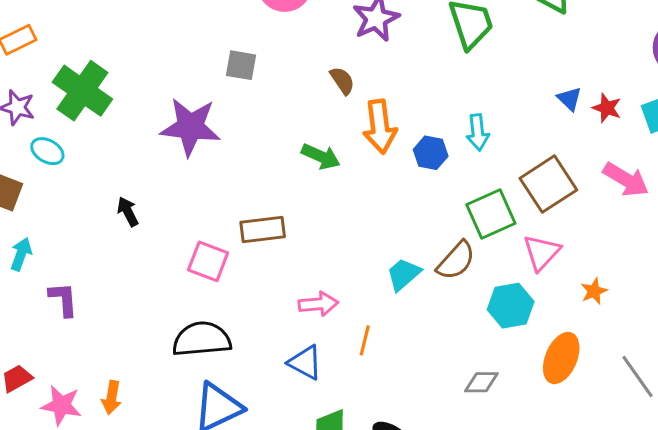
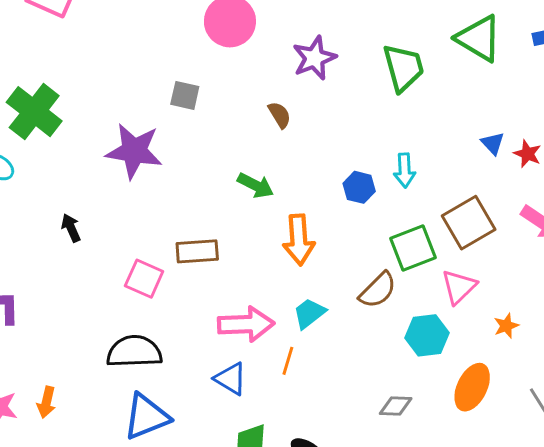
orange arrow: (380, 127) -> (299, 240), moved
cyan trapezoid: (404, 274) -> (309, 313), moved
pink arrow: (318, 304) -> (246, 324), size x1.5

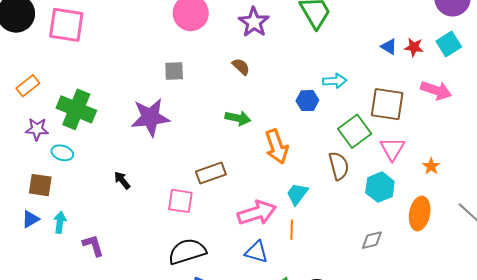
cyan arrow: (405, 170) -> (335, 81), turned -75
brown square: (469, 223) -> (387, 104), turned -36
brown semicircle: (378, 290) -> (339, 166), turned -44

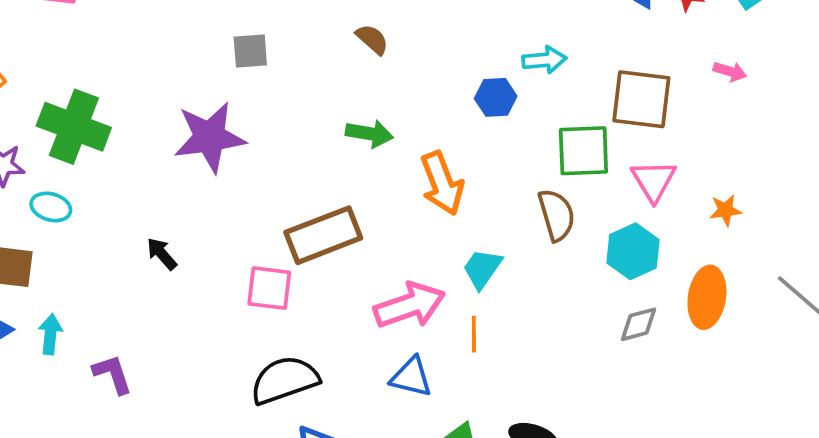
pink arrow: (436, 90) -> (730, 71), size x0.6
green square: (355, 131) -> (583, 151), turned 36
orange star: (431, 166) -> (725, 210), turned 30
brown rectangle: (211, 173) -> (323, 235), size x1.4
gray diamond: (372, 240) -> (639, 324), moved

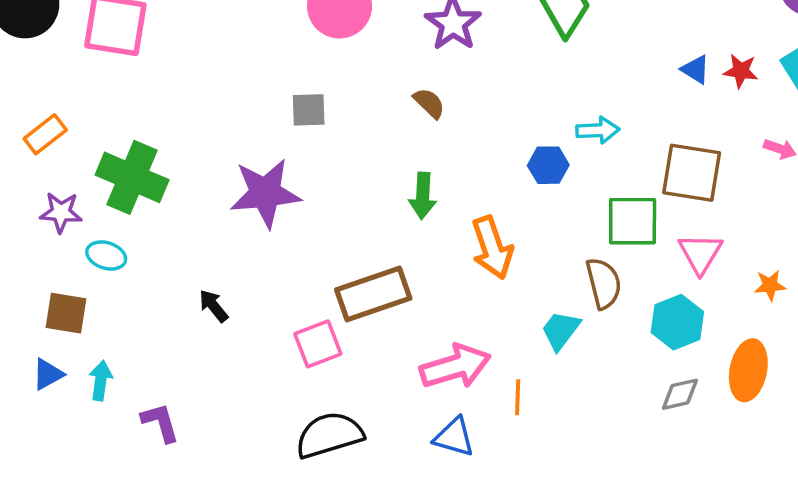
green arrow: (369, 134) -> (423, 196), turned 81
cyan trapezoid: (482, 269) -> (561, 330), moved
pink square: (269, 288) -> (318, 344), turned -30

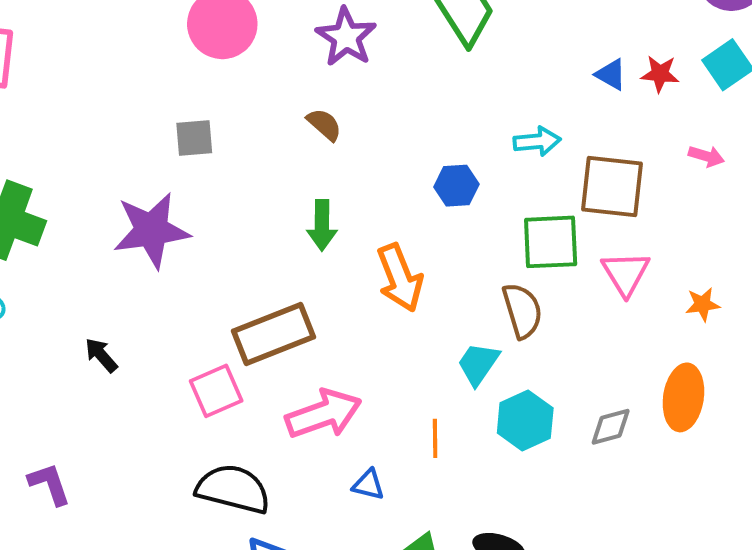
cyan arrow: (598, 130) -> (537, 141), moved
cyan hexagon: (677, 322) -> (525, 421), moved
pink arrow: (455, 366) -> (324, 414), moved
black semicircle: (329, 435) -> (233, 489), turned 34
blue triangle: (454, 437) -> (368, 485), size x0.7

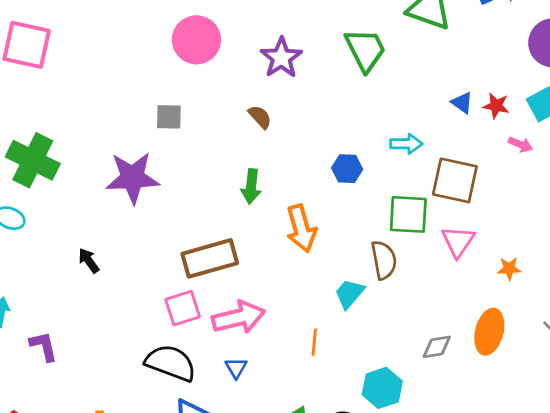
pink arrow: (706, 156) -> (520, 144), moved
pink square: (216, 391) -> (183, 308), moved
cyan hexagon: (525, 421) -> (382, 388), moved
blue triangle: (368, 485) -> (236, 368), moved, turned 40

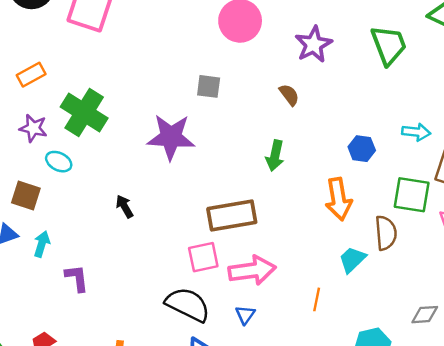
orange arrow: (301, 228) -> (339, 199), moved

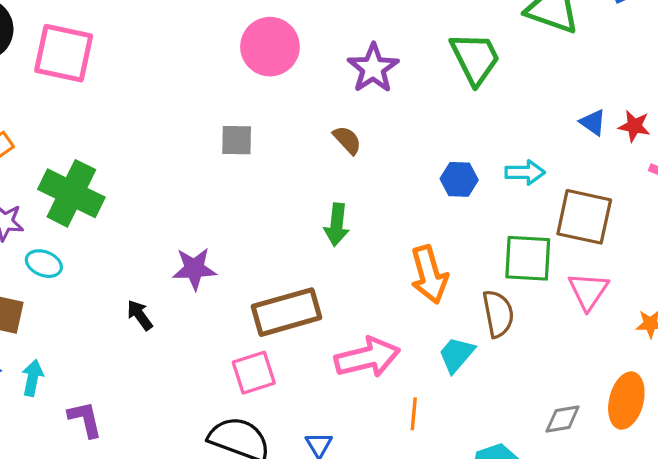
purple star: (171, 137) -> (194, 269), moved, size x0.7
blue hexagon: (362, 149) -> (459, 179), moved
pink arrow: (252, 270) -> (367, 357), moved

